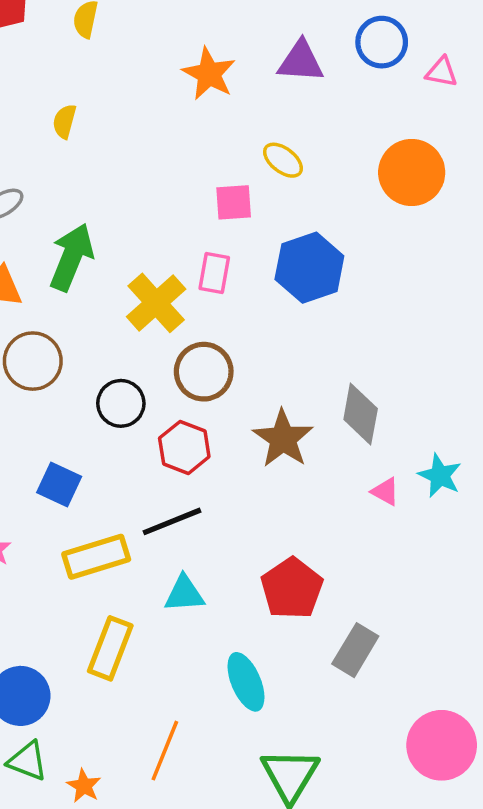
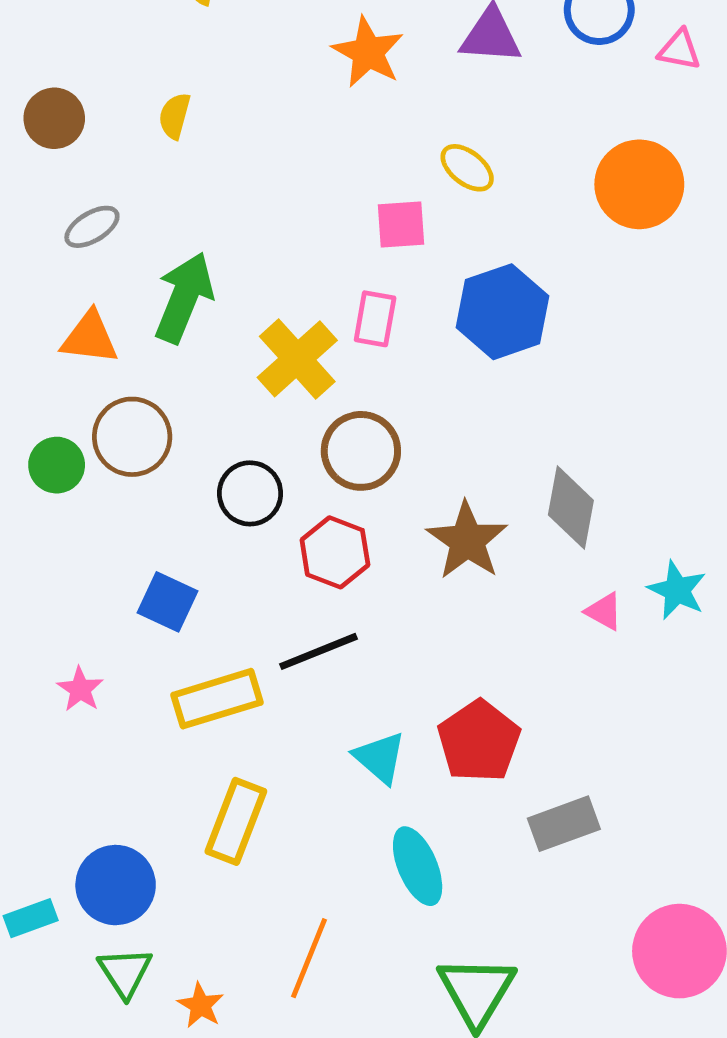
cyan triangle: (184, 594) -> (380, 758), moved, turned 45
gray rectangle: (355, 650) -> (564, 824), turned 39
green triangle: (27, 761) -> (125, 972), turned 36

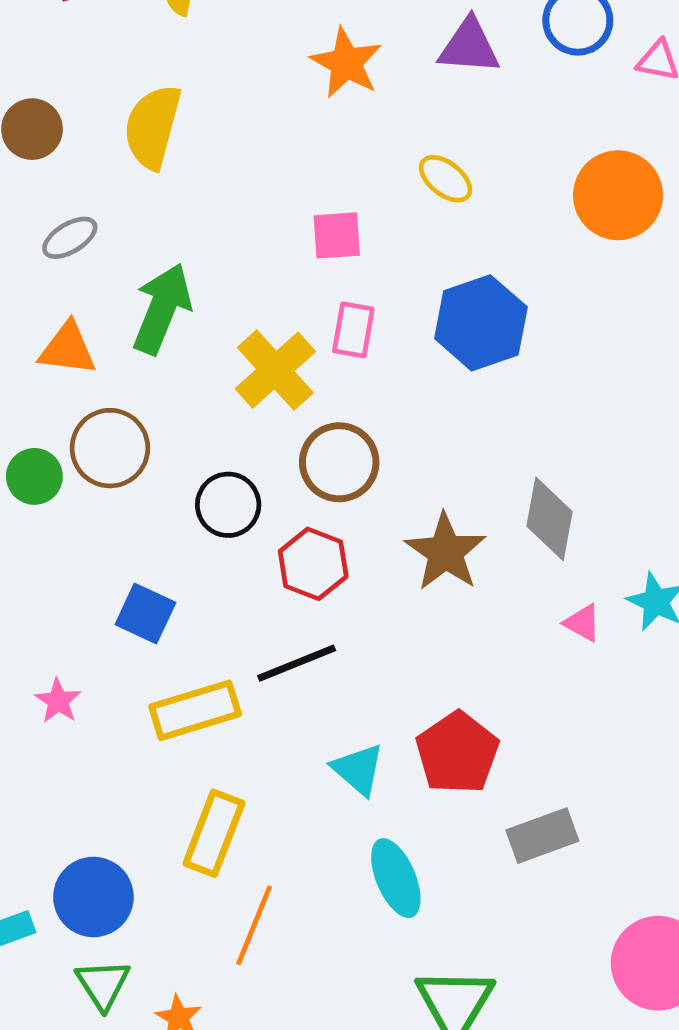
yellow semicircle: (175, 116) -> (153, 127), size x1.8
pink square: (401, 224) -> (337, 235), moved
orange line: (309, 958) -> (254, 925), moved

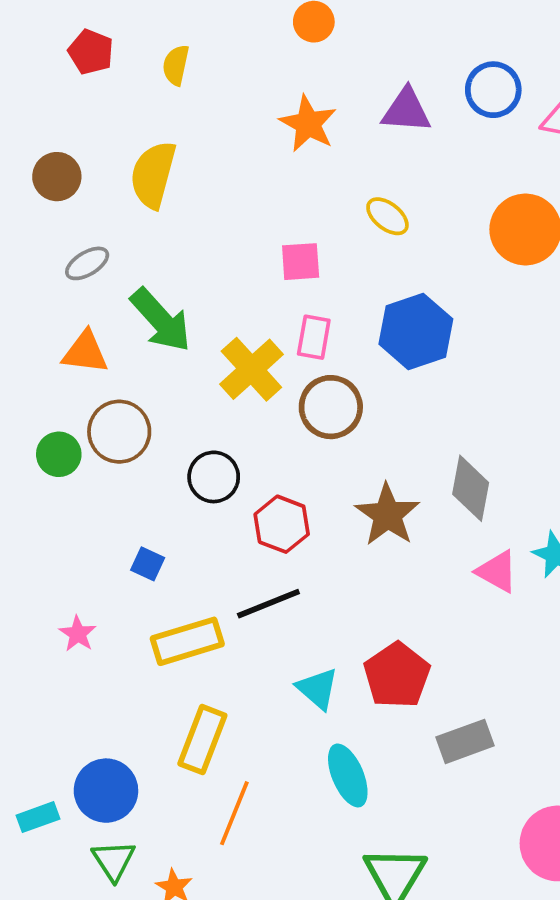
green arrow: (162, 309) -> (161, 320), turned 116
brown circle: (339, 462) -> (331, 407), moved
blue square: (145, 613) -> (148, 564), size x0.7
pink triangle: (583, 623) -> (497, 571), size x1.4

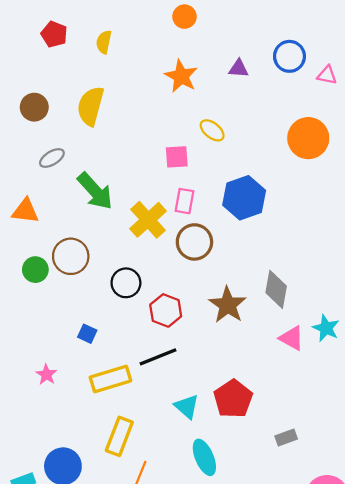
purple triangle: (406, 110) -> (239, 69), size x0.7
yellow ellipse: (387, 216) -> (212, 130), moved
orange triangle: (85, 352) -> (25, 211), moved
gray rectangle: (465, 741) -> (286, 438), moved, size x0.7

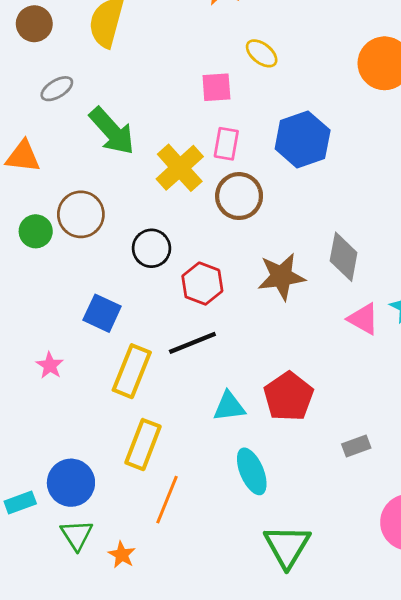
brown star: (228, 305) -> (281, 277), turned 30
blue square: (87, 334) -> (102, 313), size x1.5
yellow rectangle: (110, 379) -> (132, 371), turned -51
cyan triangle: (187, 407) -> (229, 406), turned -48

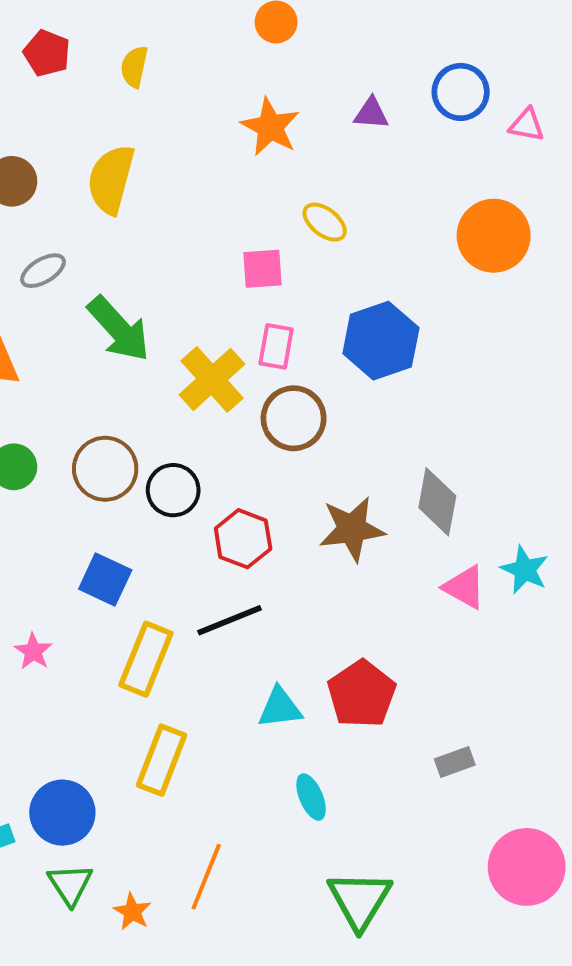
brown circle: (81, 214) -> (105, 469), moved
cyan ellipse: (252, 471) -> (311, 797), size x0.7
orange line: (167, 500) -> (206, 877), moved

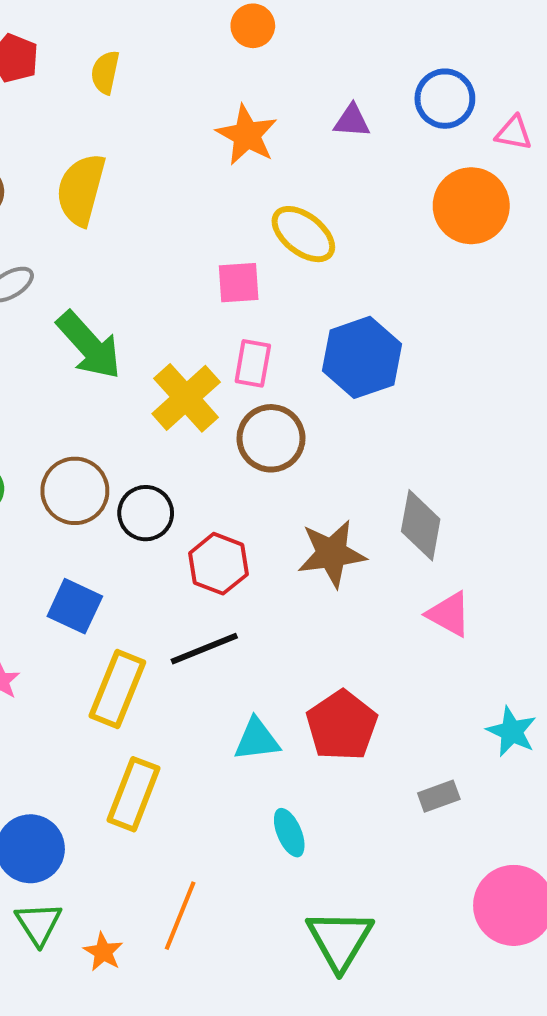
yellow ellipse: (325, 222) -> (303, 234), size x1.4
orange circle: (494, 236) -> (471, 206), moved
cyan star: (525, 570) -> (512, 732), moved

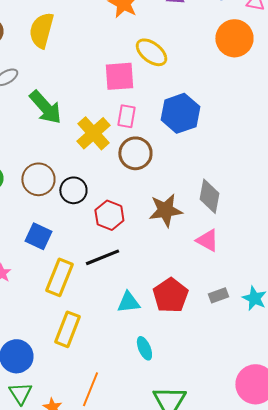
pink square: (239, 283) -> (119, 76), size x1.4
pink triangle: (449, 614) -> (207, 240), moved
gray rectangle: (439, 796) -> (218, 295), moved

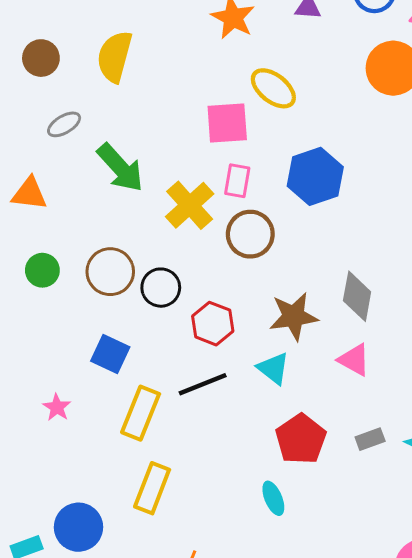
cyan triangle: (128, 302) -> (273, 368), moved, turned 45
cyan ellipse: (144, 348) -> (273, 498), moved

